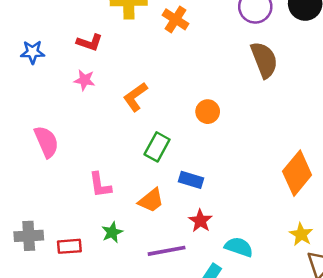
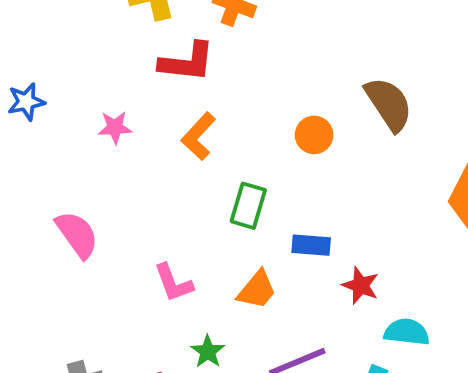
red L-shape: (90, 42) -> (187, 62), moved, size x1.4
brown semicircle: (264, 60) -> (389, 104), moved
red star: (200, 221) -> (361, 285), moved

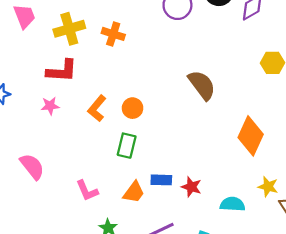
red L-shape: (187, 62) -> (62, 71), moved
orange circle: (314, 135) -> (133, 108), moved
blue rectangle: (311, 245) -> (161, 180), moved
cyan semicircle: (407, 332) -> (233, 204), moved

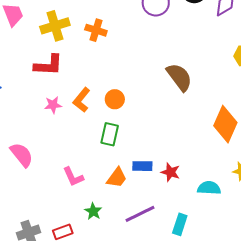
pink star: (50, 106) -> (53, 105), moved

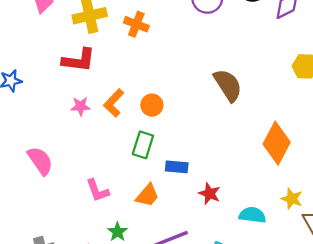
blue rectangle: (142, 166) -> (177, 167), moved

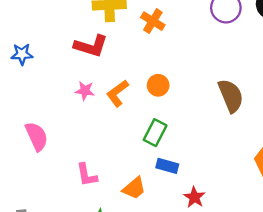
orange circle: (152, 105) -> (158, 85), moved
green rectangle: (143, 145) -> (155, 133), moved

